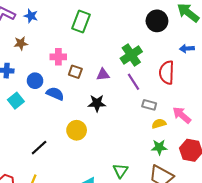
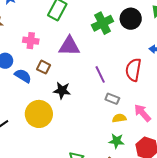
green cross: (131, 55) -> (103, 23), moved
brown square: (75, 72) -> (44, 67), moved
purple triangle: (103, 75) -> (69, 46), moved, size x1.6
yellow circle: (77, 130) -> (39, 114), size x1.4

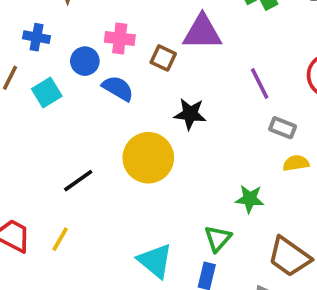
pink cross: (31, 41) -> (120, 39), moved
brown square: (44, 67) -> (163, 58), moved
green star: (117, 141) -> (250, 199), moved

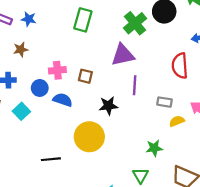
purple triangle: (202, 32) -> (123, 55), moved
purple line: (260, 83) -> (135, 85), moved, turned 42
black line: (78, 181) -> (51, 159), turned 42

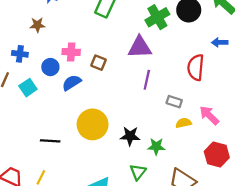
blue semicircle: (63, 100) -> (72, 83), turned -60
black star: (108, 106) -> (130, 136), moved

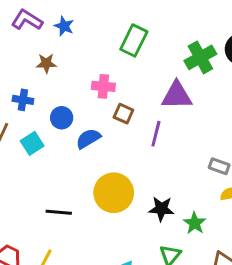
pink cross: (71, 52) -> (103, 86), moved
purple line: (147, 80) -> (156, 134), moved
green star: (156, 146) -> (195, 223), turned 30

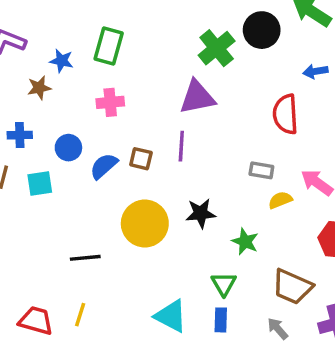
blue star: (64, 26) -> (62, 61), moved
green rectangle: (134, 40) -> (109, 46), moved
brown square: (123, 114) -> (141, 159), moved
cyan square: (32, 143) -> (40, 184), turned 35
black star: (161, 209) -> (201, 213), moved

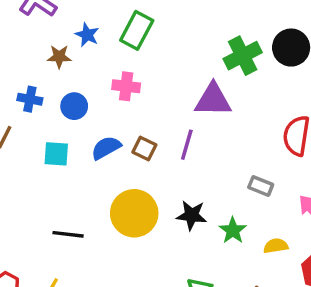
blue circle: (68, 148) -> (74, 106), moved
cyan square: (40, 184) -> (56, 154), moved
yellow semicircle: (280, 200) -> (276, 246), moved
green star: (245, 242) -> (233, 230), moved

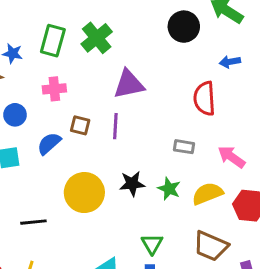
green cross: (243, 56) -> (97, 38), moved
brown square: (144, 149) -> (80, 125), moved
yellow semicircle: (276, 246) -> (207, 194), size x1.5

